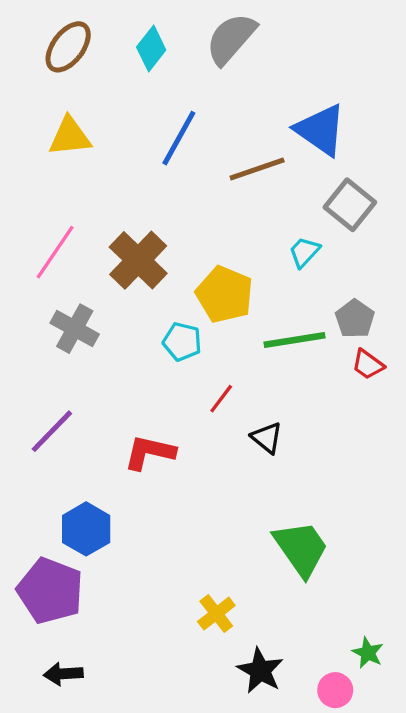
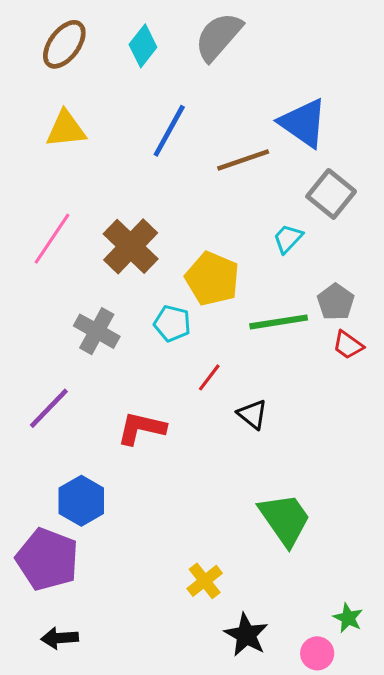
gray cross: (75, 329) -> (97, 331), moved

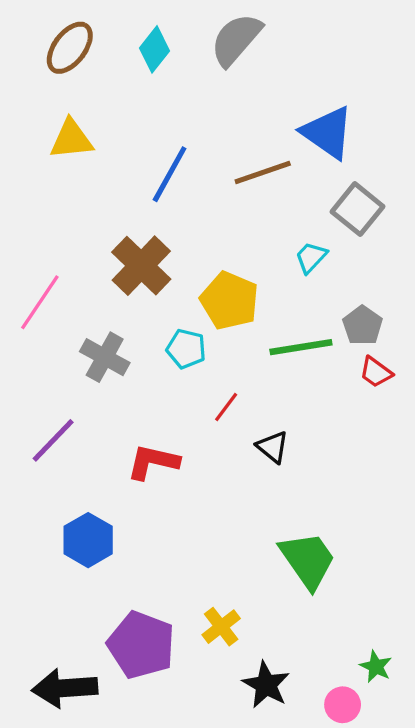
blue line: (169, 131) -> (170, 174), moved
pink line: (52, 239) -> (40, 302), moved
purple pentagon: (47, 559) -> (141, 645), moved
black arrow: (60, 638) -> (65, 688), size x1.6

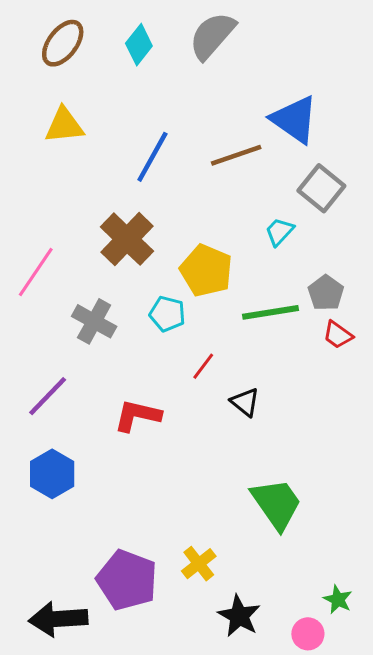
blue hexagon: (88, 540) -> (52, 474), moved

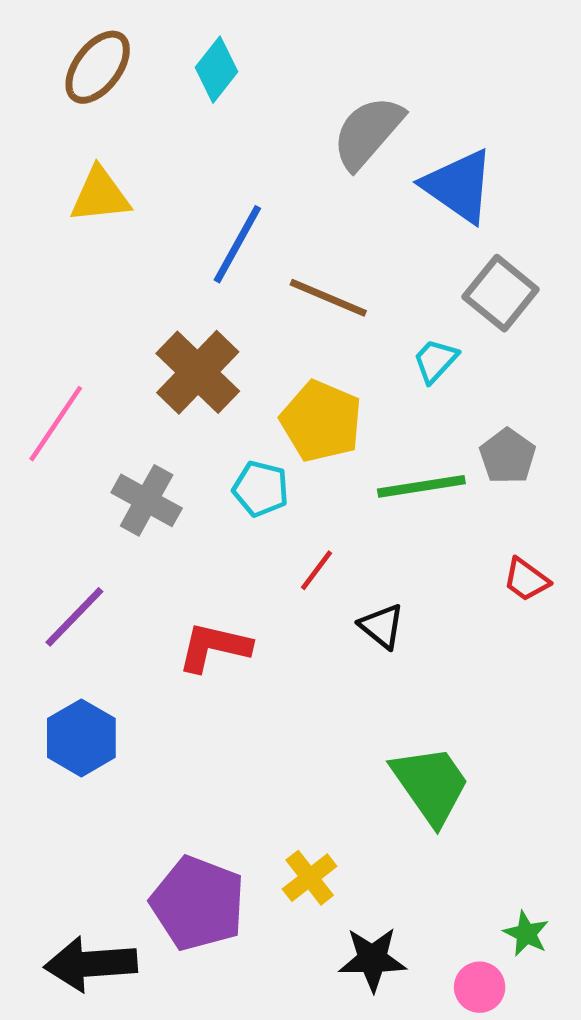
gray semicircle: (212, 36) -> (368, 132), moved
brown line: (236, 155) -> (328, 298), moved, turned 42
red trapezoid: (338, 335) -> (526, 580), moved
black star: (239, 616) -> (372, 959), turned -30

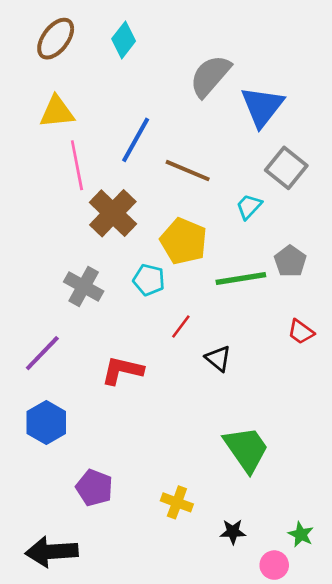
blue triangle: (459, 186) -> (262, 107), turned 33
pink line: (56, 424) -> (77, 165), moved, turned -45
yellow cross: (310, 878) -> (177, 502), turned -32
purple pentagon: (198, 903) -> (94, 488), moved, size x0.7
black star: (372, 959) -> (233, 532), moved, size x0.7

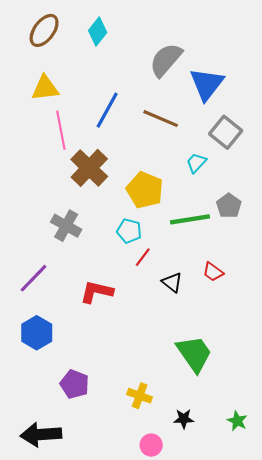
brown line: (188, 171) -> (161, 119), moved
cyan pentagon: (149, 280) -> (129, 231), moved
red trapezoid: (301, 332) -> (213, 272), moved
pink circle: (274, 565) -> (151, 445), moved

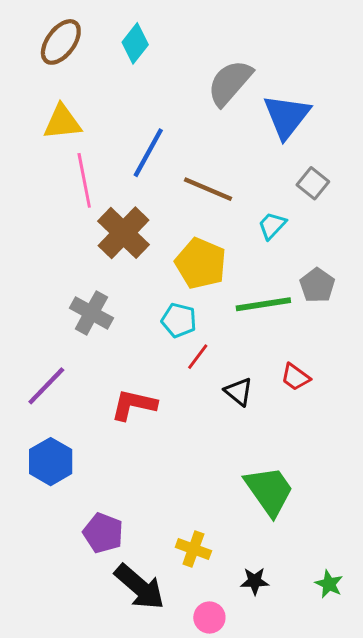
brown line: (161, 119) -> (208, 189), moved
gray square: (226, 132) -> (313, 183), size x0.7
black arrow: (41, 435) -> (140, 587), moved, turned -135

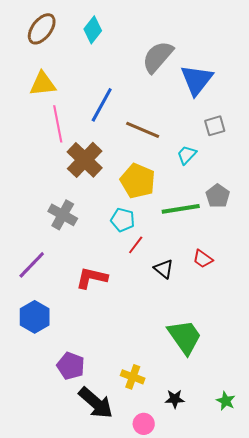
gray square: (313, 183) -> (215, 126), turned 35

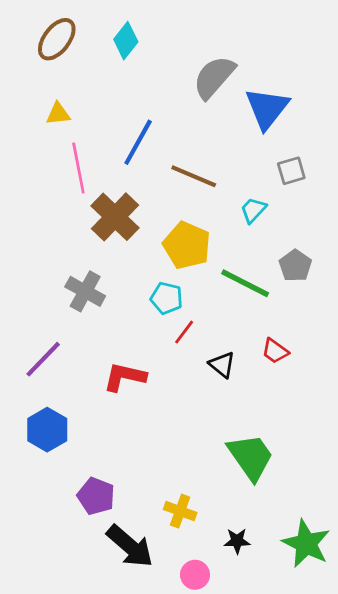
yellow triangle: (43, 84) -> (58, 114), size x0.7
green line: (181, 209) -> (245, 283), turned 36
green star: (226, 401) -> (306, 544), size x1.8

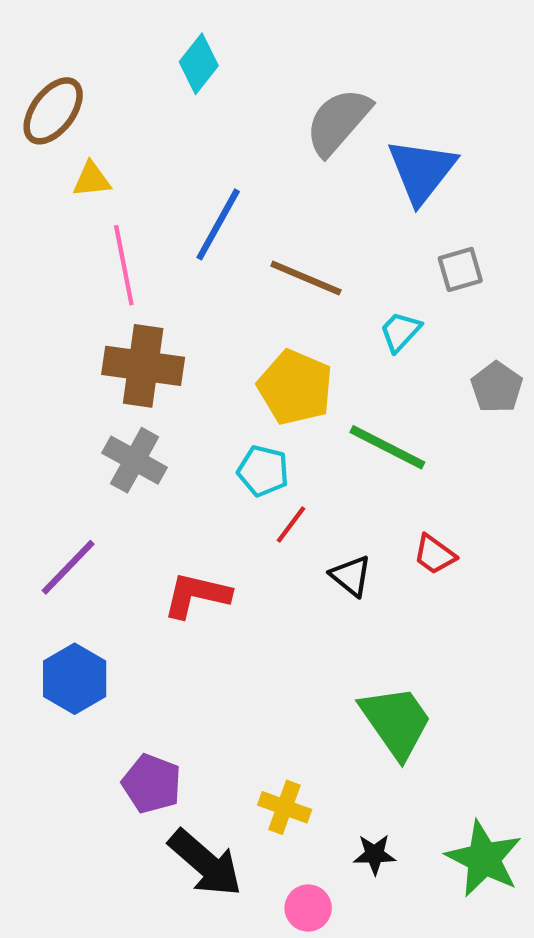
brown ellipse: (57, 39) -> (53, 111), moved
brown cross: (115, 217) -> (143, 366), moved, turned -36
gray pentagon: (295, 266) -> (497, 387), moved

